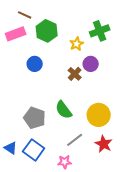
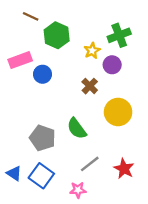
pink rectangle: (16, 34) -> (20, 60), moved
purple circle: (91, 64) -> (112, 65), moved
yellow circle: (99, 115) -> (118, 112), moved

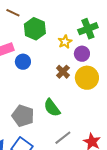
yellow circle: (118, 112) -> (87, 78), moved

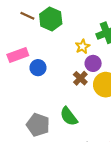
green hexagon: (35, 29) -> (51, 19), moved
purple circle: (82, 54) -> (93, 63), moved

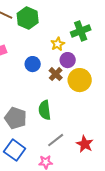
blue circle: (38, 68) -> (33, 64), moved
green semicircle: (69, 116) -> (45, 110), turned 30

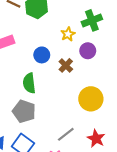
purple circle: (68, 60) -> (88, 51), moved
yellow circle: (80, 80) -> (91, 99), moved
green semicircle: (45, 110) -> (29, 83), moved

